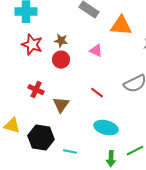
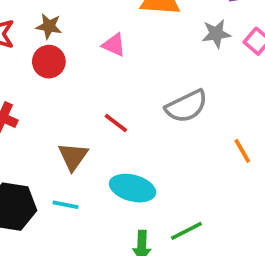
brown triangle: (61, 105) -> (73, 156), moved
cyan line: (70, 152) -> (66, 205), moved

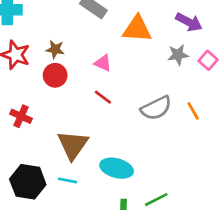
red line: (116, 123) -> (103, 97), moved
orange line: (242, 151) -> (193, 111), moved
brown triangle: (73, 156) -> (73, 145), size x1.4

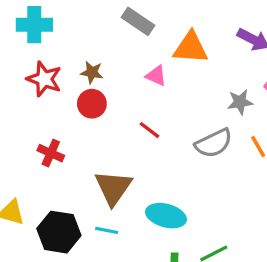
gray star: (178, 55) -> (240, 102), moved
pink triangle: (103, 63) -> (156, 76), moved

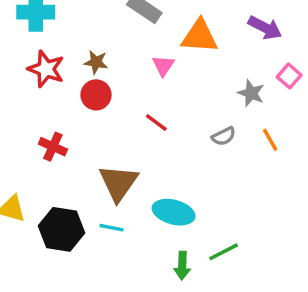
pink triangle: (156, 76) -> (163, 66), turned 40
gray star: (240, 102) -> (251, 93), turned 30
gray semicircle: (214, 143) -> (224, 136), size x0.6

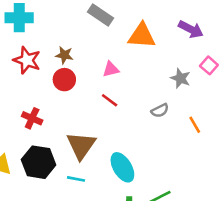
pink triangle: (163, 66) -> (111, 69), moved, turned 42
orange line: (270, 140) -> (195, 125), moved
cyan ellipse: (174, 212) -> (122, 167), turned 44
black hexagon: (62, 229) -> (39, 162), moved

